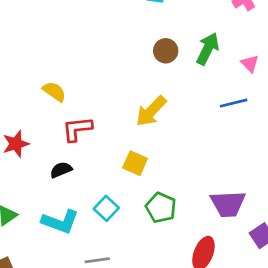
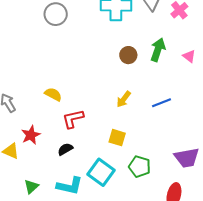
blue line: (234, 103) -> (162, 103), moved
yellow arrow: (151, 111) -> (124, 99), size x0.7
cyan square: (106, 208) -> (101, 172), size x1.5

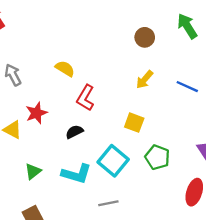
green arrow: (158, 50) -> (187, 26), turned -55
brown circle: (128, 55) -> (145, 37), moved
blue line: (162, 103) -> (187, 87), turned 42
red L-shape: (73, 119) -> (85, 98), turned -50

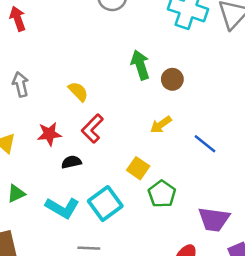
green arrow: (187, 26) -> (140, 65), moved
red star: (36, 113) -> (49, 134), moved
green pentagon: (157, 157) -> (162, 194), moved

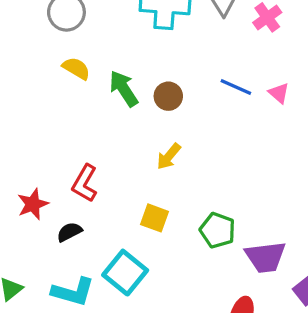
yellow semicircle: (78, 92) -> (76, 68), moved
blue line: (205, 144) -> (236, 87), moved
green pentagon: (162, 194) -> (217, 230), moved

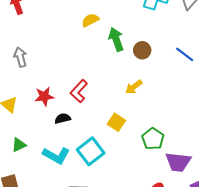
yellow semicircle: (76, 68) -> (90, 20), turned -72

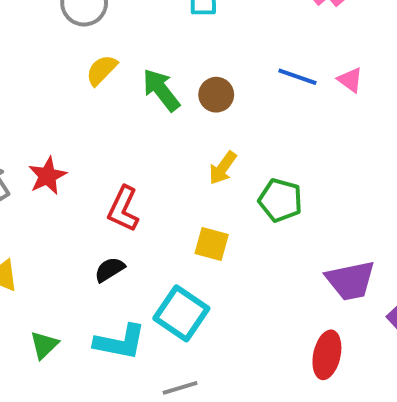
red star: (44, 96) -> (47, 176), moved
green pentagon: (153, 139) -> (280, 200), moved

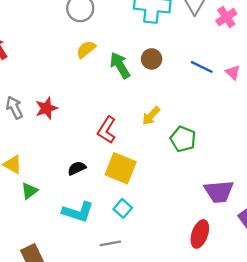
brown circle: (216, 95) -> (152, 59), moved
red L-shape: (123, 209) -> (107, 130), moved
yellow square: (212, 244) -> (121, 168), moved, size x1.5
cyan square: (181, 313) -> (123, 208), moved, size x0.6
green triangle: (44, 345) -> (29, 191), moved

